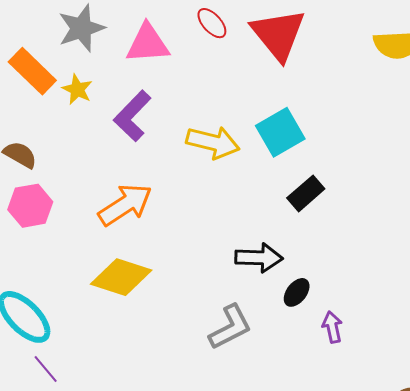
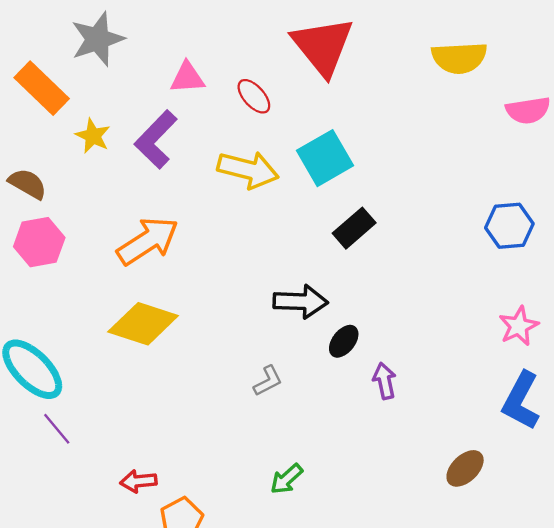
red ellipse: (212, 23) -> (254, 96), moved
pink triangle: (148, 44) -> (187, 78), moved, size x0.7
yellow star: (77, 89) -> (93, 136), moved
gray L-shape: (230, 327) -> (268, 381), size x0.6

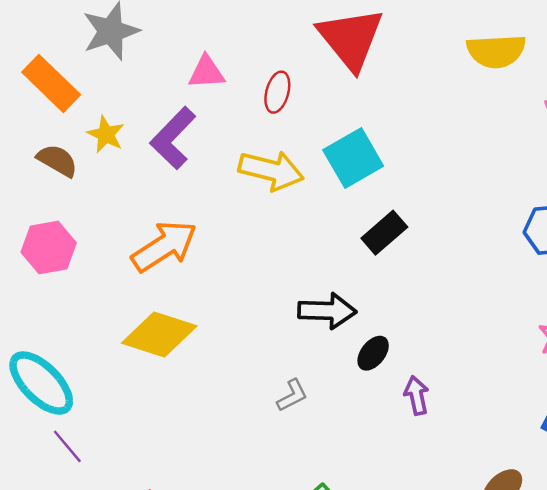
red ellipse: (254, 96) -> (277, 92), turned 57
brown semicircle: (28, 184) -> (57, 160), moved

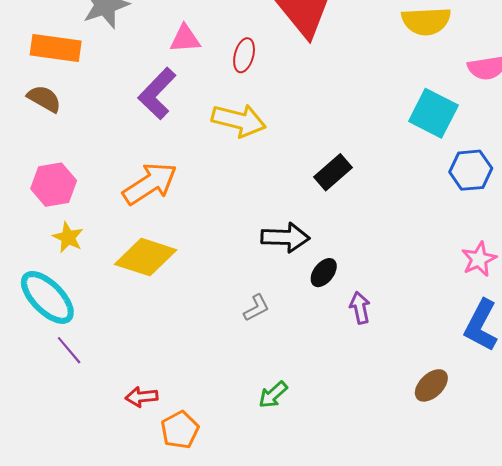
orange rectangle: (51, 83) -> (56, 48), turned -36
yellow star: (106, 134) -> (68, 237), moved
cyan square: (353, 158) -> (433, 113), moved, turned -33
brown semicircle: (57, 160) -> (44, 99), moved

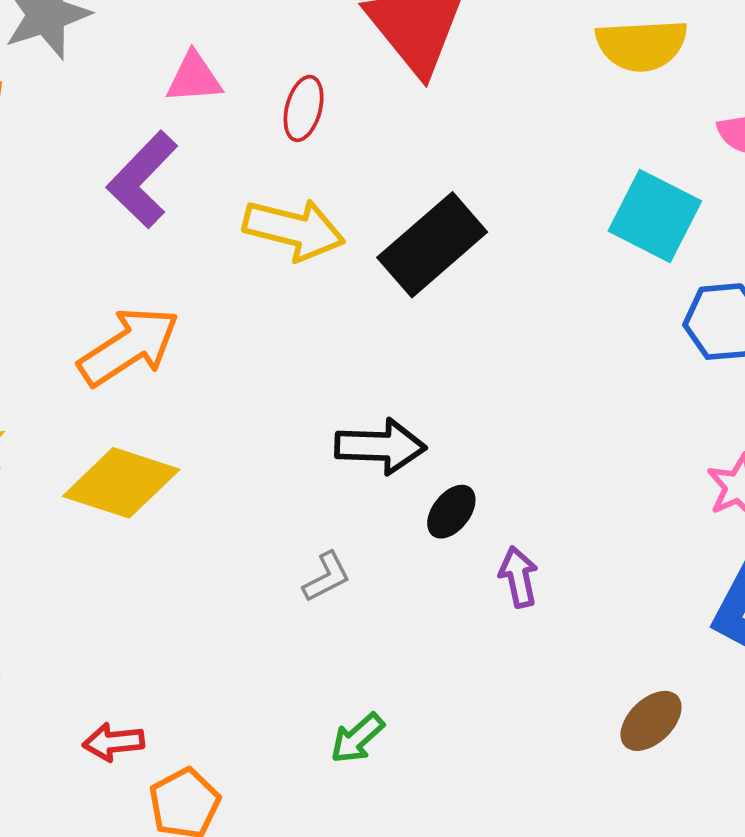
black rectangle: (333, 172) -> (432, 245), moved, size x1.5

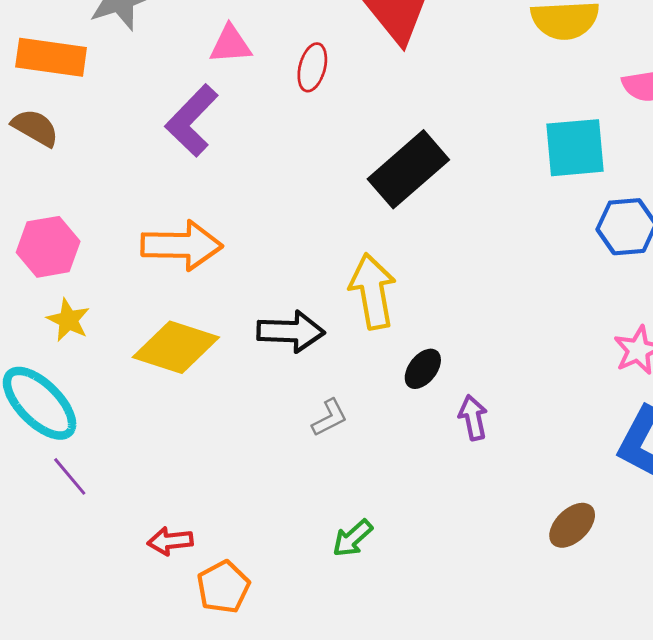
cyan square: (655, 216) -> (575, 148), turned -32
yellow arrow: (294, 229) -> (373, 291), moved, turned -114
orange arrow: (129, 347) -> (182, 245), turned 34
black arrow: (380, 446) -> (291, 331), moved

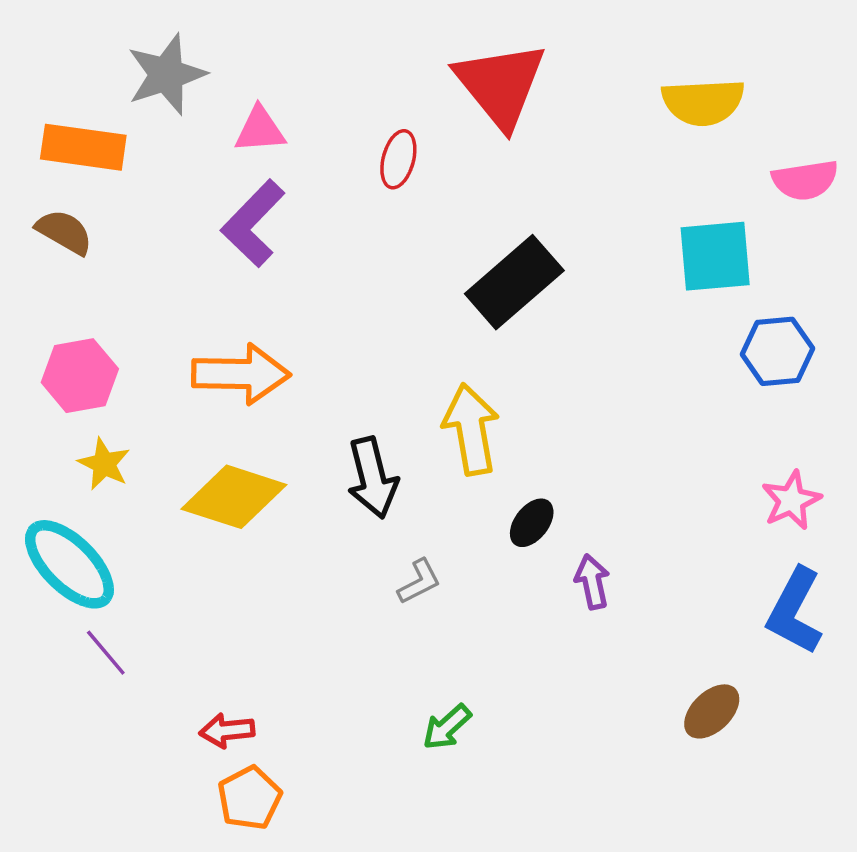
pink triangle: (230, 44) -> (260, 130), moved
black arrow: (291, 331) -> (372, 478), turned 74
orange pentagon: (223, 587) -> (250, 798), moved

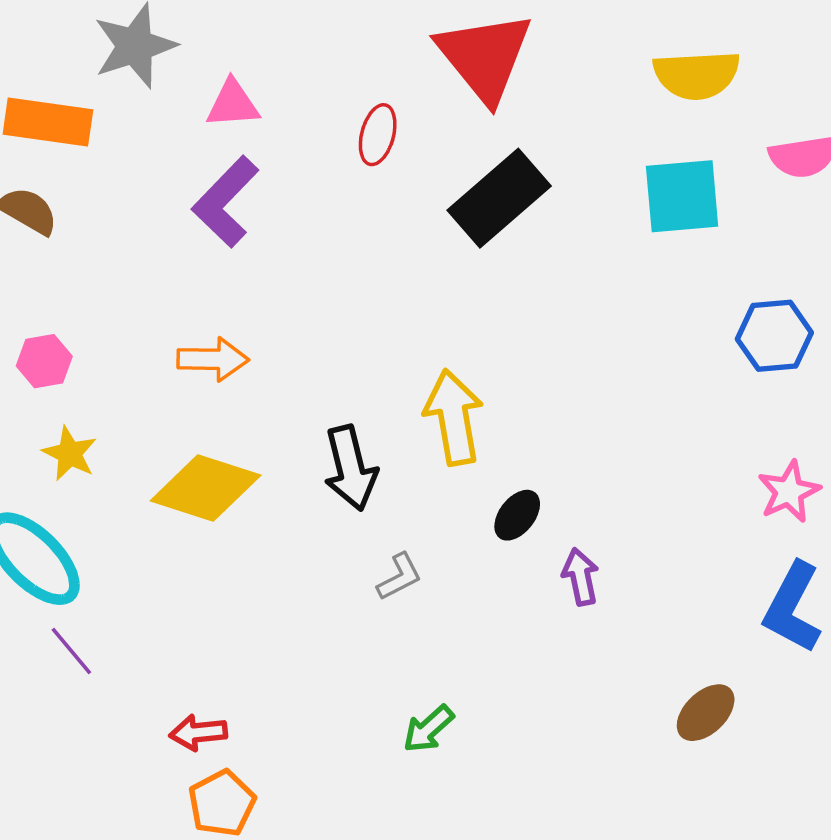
cyan square: (715, 256) -> (682, 196), moved
black rectangle: (514, 282) -> (499, 198), moved
orange arrow: (241, 374) -> (213, 359), size x0.7
pink hexagon: (80, 376) -> (44, 361), size x0.7

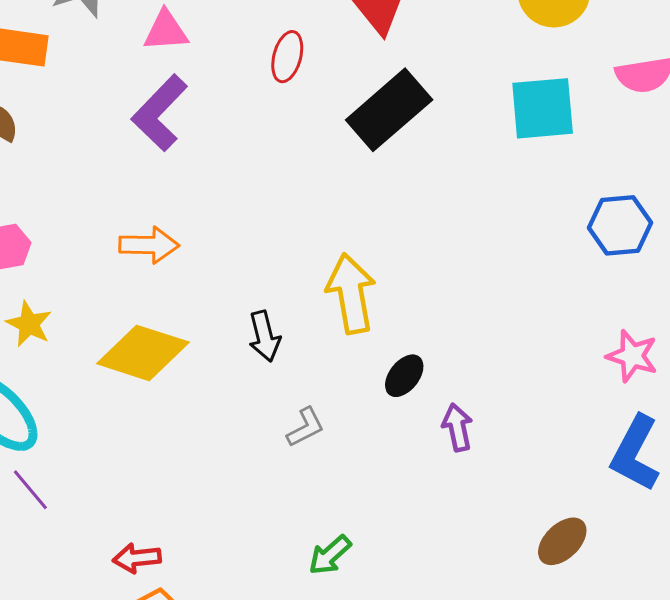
black arrow: (350, 468) -> (264, 336), size x0.7
pink star: (789, 492) -> (632, 356), turned -30

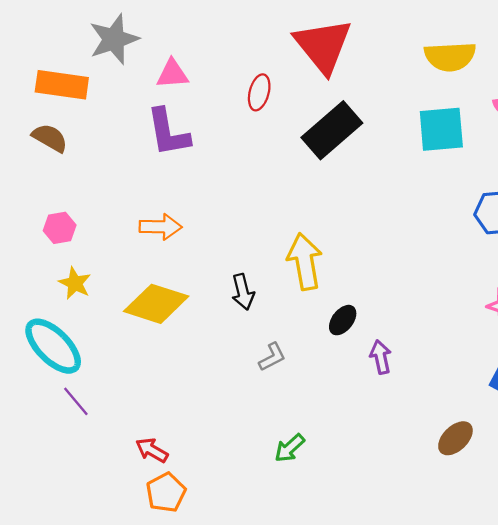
purple L-shape: (160, 113) -> (168, 132), turned -54
red arrow: (137, 558) -> (152, 450), turned 36

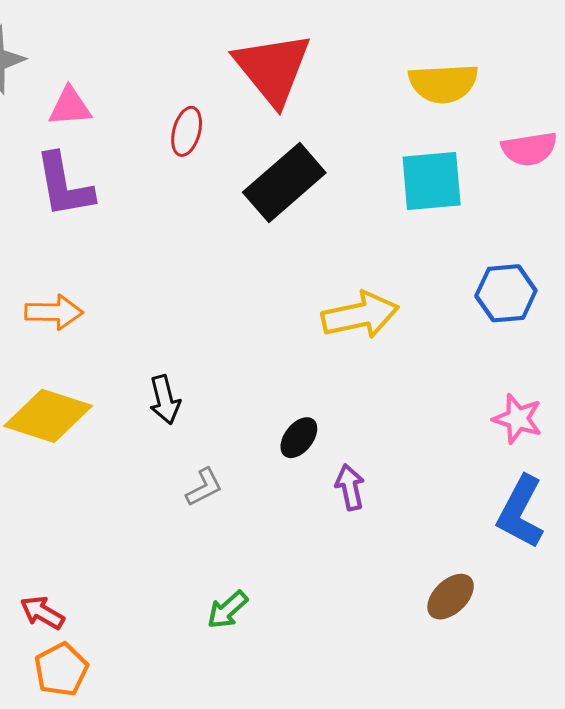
yellow arrow: (305, 262) -> (360, 315), moved, turned 88

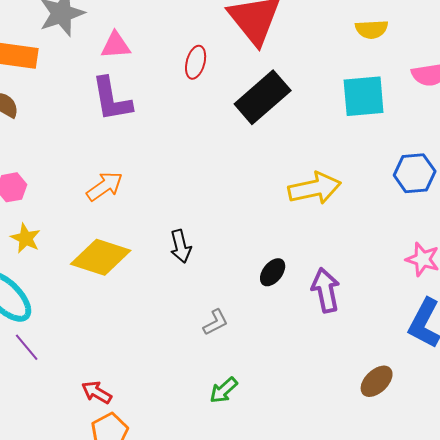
yellow semicircle: (443, 83) -> (372, 29), size x0.7
orange arrow: (54, 312) -> (105, 186), turned -36
gray L-shape: (204, 487) -> (216, 322), moved
purple arrow: (350, 487) -> (326, 290), moved, size x1.4

